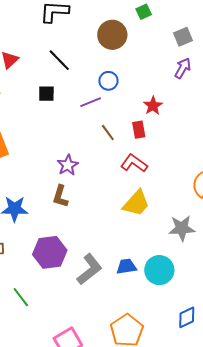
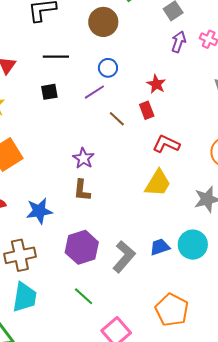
black line: (59, 60) -> (56, 57), turned -35
red L-shape: (134, 163) -> (166, 144), moved
green line: (21, 297) -> (84, 296), moved

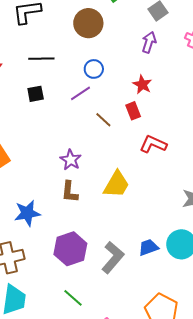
purple arrow: (179, 42) -> (149, 42), moved
yellow trapezoid: (158, 183) -> (116, 184), moved

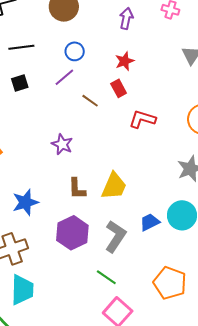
red star: (142, 84) -> (125, 61), turned 30
yellow trapezoid: (116, 184) -> (114, 186), moved
brown L-shape: (70, 192) -> (77, 189), moved
green line: (73, 298) -> (106, 277), moved

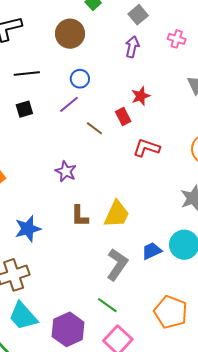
red star: (125, 61) -> (141, 96), moved
purple hexagon: (72, 233) -> (68, 329), moved
cyan trapezoid: (22, 290) -> (23, 316), turned 136

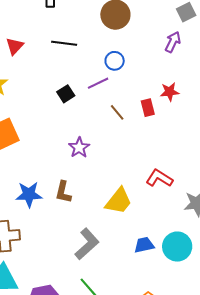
black square: (24, 109) -> (66, 94), moved, turned -30
red L-shape: (146, 148) -> (159, 178), moved
brown L-shape: (80, 216) -> (63, 192), moved
gray L-shape: (117, 264) -> (87, 244), moved

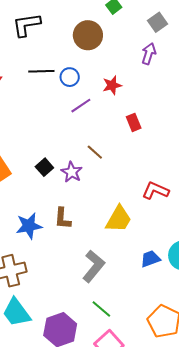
blue circle: (115, 61) -> (70, 77), moved
red star: (170, 92) -> (112, 85), moved
black square: (66, 94) -> (44, 167), moved
brown line: (117, 112) -> (95, 152), moved

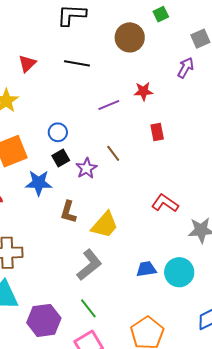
blue circle: (70, 77) -> (58, 132), moved
yellow trapezoid: (119, 219) -> (105, 225), moved
blue star: (29, 226) -> (39, 183), moved

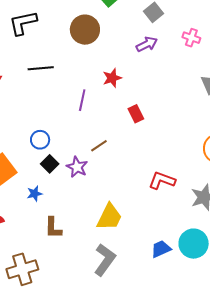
purple arrow: (186, 68) -> (147, 44), turned 50
purple line: (109, 105) -> (82, 100), turned -40
brown line: (113, 153) -> (99, 146), turned -72
blue star: (39, 183) -> (35, 194), size x0.6
brown L-shape: (68, 212) -> (53, 228), moved

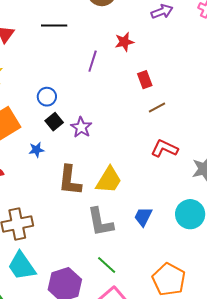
brown line: (99, 146) -> (157, 108), moved
brown L-shape: (53, 228) -> (70, 180), moved, size x1.4
blue trapezoid: (161, 249) -> (143, 217), moved, turned -45
gray L-shape: (105, 260) -> (100, 222), turned 128

